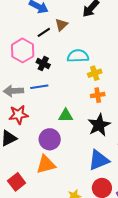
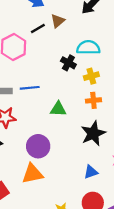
cyan semicircle: (78, 56) -> (88, 48), moved
black cross: (43, 64) -> (68, 63), moved
green triangle: (66, 116) -> (58, 109), moved
blue triangle: (99, 160) -> (91, 172), size x0.6

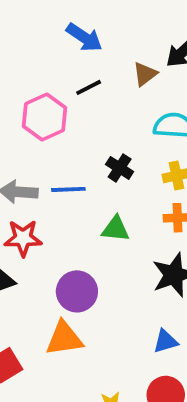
brown triangle: (58, 21) -> (145, 74), moved
black cross: (68, 63) -> (120, 168), moved

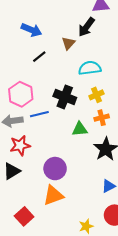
pink hexagon: (44, 117) -> (21, 94), moved
black cross: (120, 168) -> (65, 97), size x1.5
green triangle: (116, 229) -> (80, 129), moved

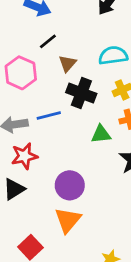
brown triangle: (68, 43) -> (67, 63), moved
pink hexagon: (21, 94) -> (21, 73), moved
orange triangle: (53, 195) -> (68, 220), turned -30

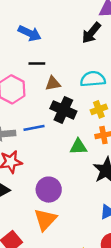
black line: (48, 41) -> (37, 64), turned 35
brown triangle: (67, 63) -> (53, 84), turned 35

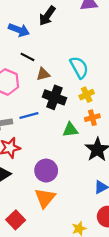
black arrow: (91, 33) -> (47, 16), moved
black line: (37, 64) -> (27, 57), turned 32
cyan semicircle: (93, 79) -> (79, 67), turned 70

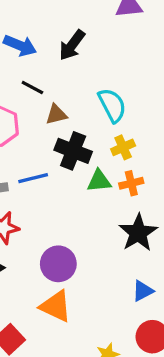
black arrow: (47, 16) -> (72, 45), moved
green triangle: (70, 130) -> (99, 181), moved
orange triangle: (45, 198) -> (56, 306), turned -45

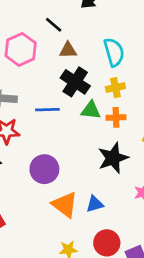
blue line: (33, 178) -> (47, 110), moved
blue triangle: (143, 291) -> (95, 204), moved
orange triangle: (56, 306) -> (65, 205), moved

